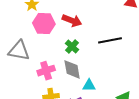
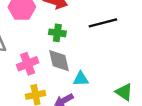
green cross: (72, 46) -> (57, 33), turned -32

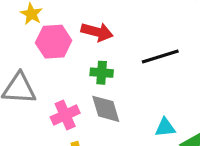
cyan triangle: (81, 79) -> (165, 127), moved

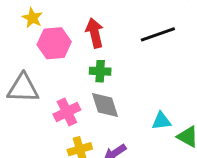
red arrow: (97, 32) -> (95, 33), turned -116
black line: (160, 56) -> (158, 34), moved

